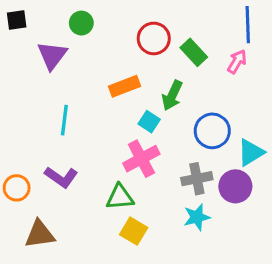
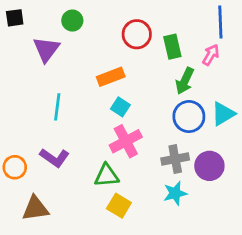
green rectangle: (194, 52) -> (172, 47), turned 30
green arrow: (172, 95) -> (185, 81), moved
cyan square: (149, 122) -> (120, 107), moved
cyan triangle: (251, 152) -> (223, 114), moved

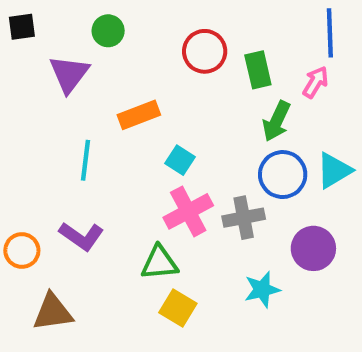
orange rectangle: (111, 77) -> (139, 115), moved
gray cross: (175, 159) -> (244, 218), moved

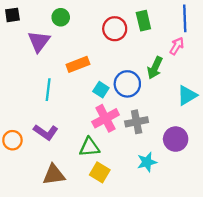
green rectangle: (258, 70) -> (143, 21), moved
blue circle: (283, 175) -> (127, 84), moved
brown triangle: (53, 312) -> (54, 175), moved

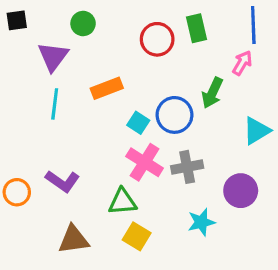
cyan line: (48, 90) -> (55, 104), moved
pink cross: (106, 118) -> (145, 162), turned -30

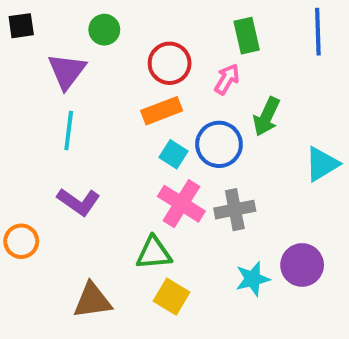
red circle: (157, 39) -> (170, 63), moved
pink arrow: (242, 63) -> (227, 79), moved
orange rectangle: (107, 88) -> (162, 111), moved
purple L-shape: (63, 181) -> (79, 202), moved
purple circle: (241, 191) -> (302, 265), moved

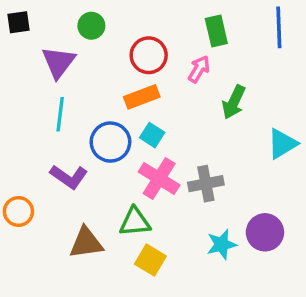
blue circle: (219, 144) -> (110, 142), moved
brown triangle: (92, 301) -> (86, 243), moved

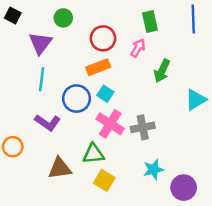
black square: (18, 22) -> (13, 15), turned 35
purple circle: (265, 232) -> (184, 188), moved

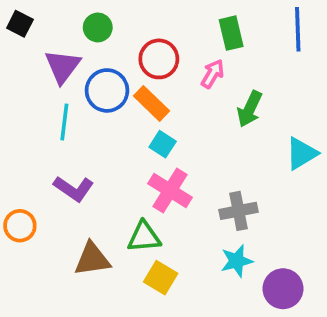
orange rectangle: (98, 67) -> (151, 103), turned 65
blue circle: (77, 99) -> (107, 90), moved
gray cross: (143, 127) -> (239, 211), moved

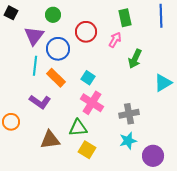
orange rectangle: (151, 103) -> (56, 78), moved

